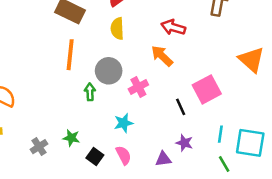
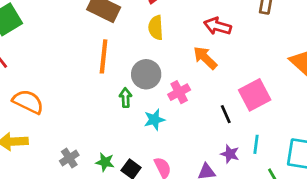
cyan star: (124, 123) -> (154, 120), moved
cyan line: (220, 134) -> (256, 144), moved
green star: (71, 138) -> (105, 162), moved

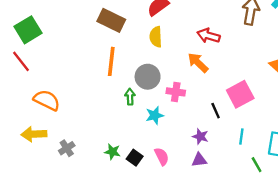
pink cross: (179, 92) -> (176, 92), turned 36
purple star: (230, 154) -> (200, 136), moved
gray cross: (69, 158) -> (67, 148), moved

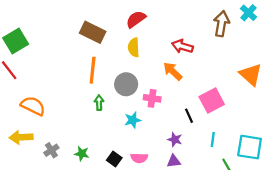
green arrow: (130, 97) -> (99, 103), moved
green star: (112, 152) -> (82, 154), moved
pink semicircle: (162, 156) -> (139, 158), turned 119

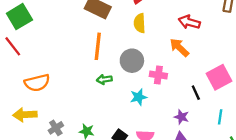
green arrow: (99, 103) -> (104, 79), turned -96
orange semicircle: (33, 106) -> (37, 83), turned 140

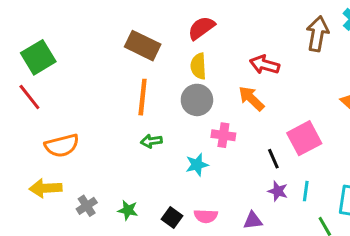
gray circle: (132, 61) -> (197, 100), moved
purple star: (182, 117) -> (278, 191), moved

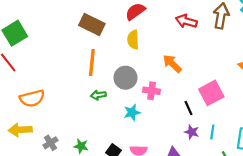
red arrow: (265, 65) -> (186, 21), moved
gray circle: (197, 100) -> (125, 78), moved

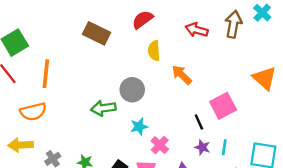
yellow semicircle: (133, 40) -> (154, 51), moved
orange line: (92, 62) -> (46, 74), moved
pink cross: (152, 91) -> (160, 145), moved, turned 35
green arrow: (98, 95) -> (103, 108), size x1.5

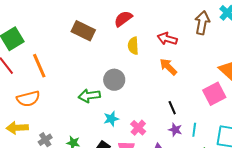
red arrow: (197, 30) -> (167, 39), moved
orange line: (46, 74) -> (39, 66), turned -30
orange arrow: (182, 75) -> (168, 67), moved
pink square: (223, 106) -> (214, 94), moved
cyan star: (139, 127) -> (111, 119), moved

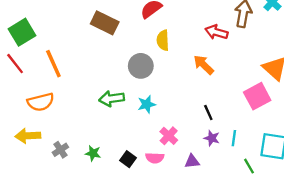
red arrow: (167, 39) -> (216, 32), moved
gray circle: (114, 80) -> (141, 66), moved
cyan star: (111, 119) -> (147, 104), moved

